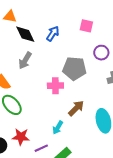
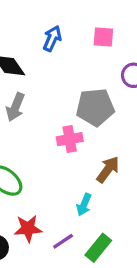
blue arrow: (53, 34) -> (52, 38), moved

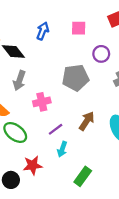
pink cross: (70, 139) -> (42, 102), moved
cyan arrow: (84, 205) -> (62, 149), moved
purple line: (63, 241) -> (56, 129), moved

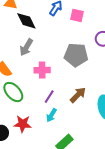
pink square: (79, 28) -> (77, 15), moved
purple line: (56, 129) -> (49, 97), turned -32

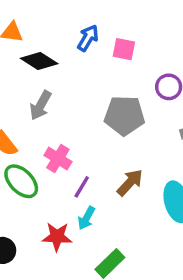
black diamond: (26, 21) -> (39, 61), turned -30
pink cross: (42, 70) -> (58, 159), moved, turned 35
red star: (23, 124) -> (57, 237), moved

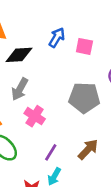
black diamond: (39, 61) -> (19, 55), turned -36
pink cross: (58, 159) -> (35, 116), moved

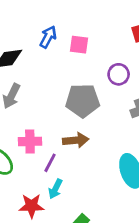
pink cross: (35, 116) -> (30, 141), moved, turned -30
brown arrow: (88, 149) -> (76, 140), moved, turned 45

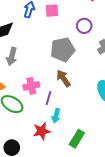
brown arrow: (76, 140) -> (63, 78), turned -108

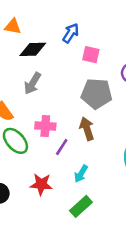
pink square: (52, 11) -> (91, 55), moved
cyan arrow: (56, 116) -> (81, 174), moved

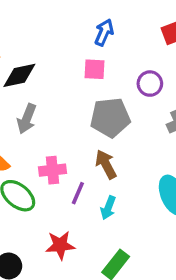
blue arrow: (71, 33) -> (104, 32), moved
cyan arrow: (81, 174) -> (108, 208), moved

